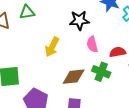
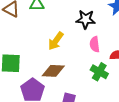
brown diamond: (74, 77) -> (53, 71), moved

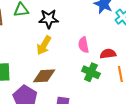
black star: (86, 19) -> (49, 19), moved

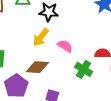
pink semicircle: (84, 45) -> (65, 46), moved, turned 126

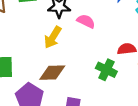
pink semicircle: (65, 46) -> (86, 21), moved

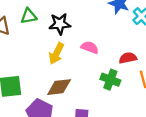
pink semicircle: (86, 21) -> (90, 47), moved

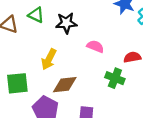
green triangle: (29, 16) -> (36, 15), turned 35
yellow arrow: (56, 53) -> (49, 59), moved

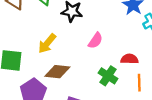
pink semicircle: (95, 46) -> (95, 41), turned 91

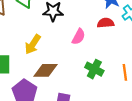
red semicircle: (129, 59) -> (106, 23), moved

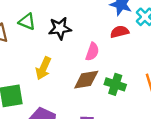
brown diamond: (45, 70) -> (86, 80), moved

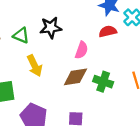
green triangle: (27, 22) -> (21, 35), moved
yellow arrow: (43, 68) -> (35, 66), turned -50

